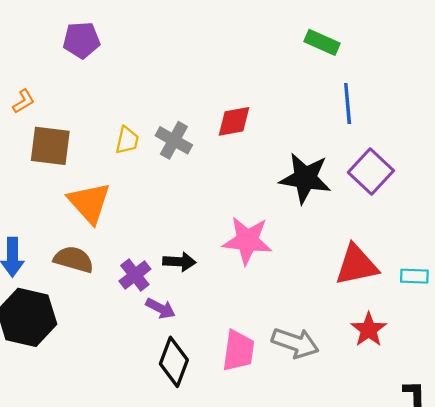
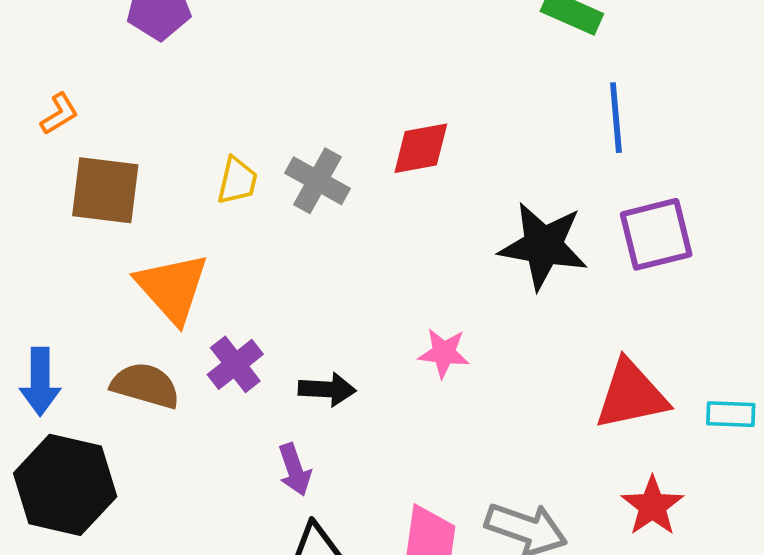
purple square: (371, 171) -> (656, 234), turned 33
pink star: (247, 240) -> (444, 353), size x0.6
purple cross: (135, 275) -> (235, 364), moved
purple arrow: (161, 308) -> (295, 470), turned 44

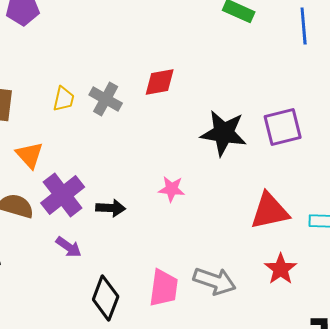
blue line: (616, 118) -> (304, 26), moved
orange triangle: (172, 288) -> (30, 155), size x0.7
purple cross: (235, 364) -> (63, 195), size x1.5
purple arrow: (295, 470) -> (69, 247), moved, turned -36

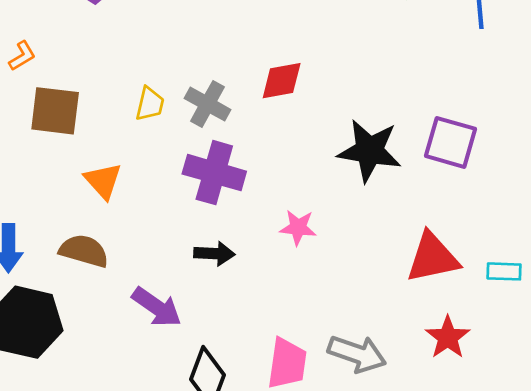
purple square: (283, 127) -> (450, 142), turned 30
purple cross: (63, 195) -> (214, 173), moved, turned -36
purple arrow: (69, 247) -> (157, 307), size x1.4

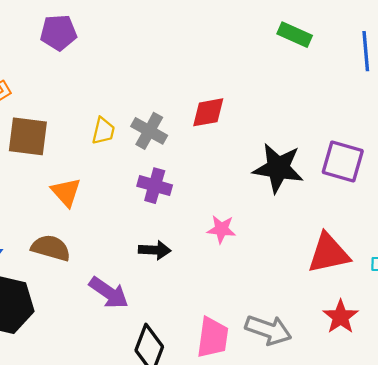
purple cross: (214, 173) -> (155, 186), size x0.7

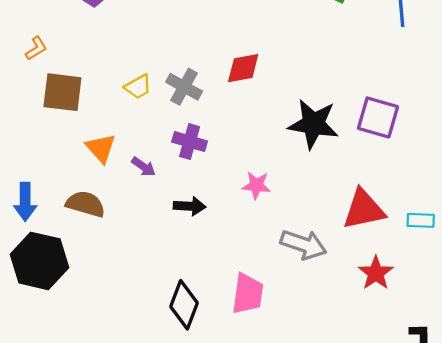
yellow trapezoid: (103, 131) -> (138, 87), turned 48
purple arrow: (109, 293) -> (144, 167), moved, size x0.6
gray arrow: (268, 330) -> (303, 244), moved

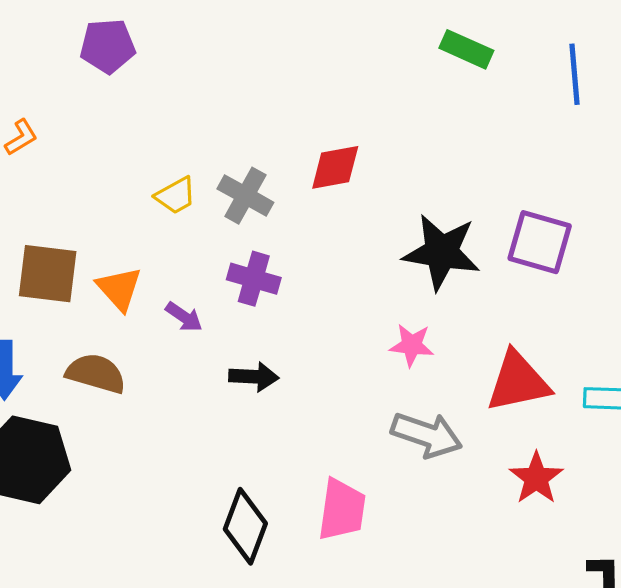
brown square: (62, 92) -> (48, 274), moved
pink star: (256, 185) -> (412, 345), moved

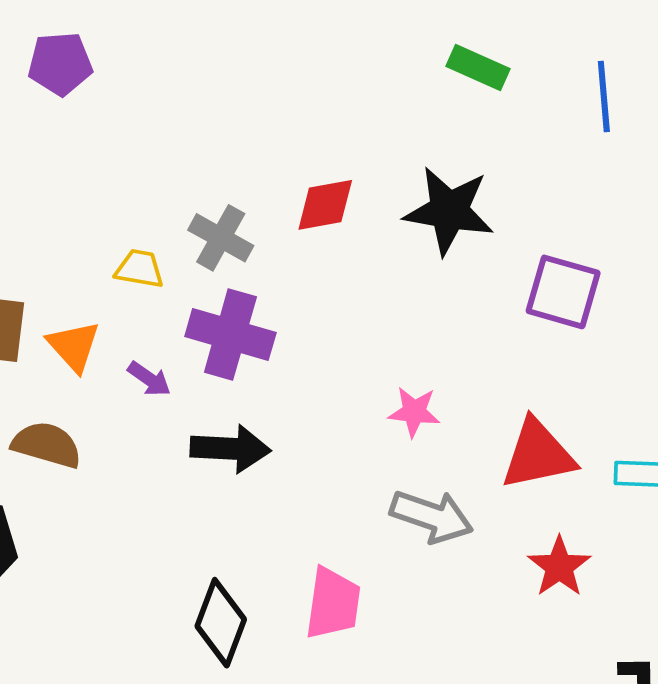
yellow trapezoid: (176, 196) -> (140, 269), moved, turned -141
black star: (442, 252) -> (449, 211), moved
purple cross: (254, 279) -> (230, 334), size x1.4
black arrow: (254, 377) -> (230, 449), size x1.4

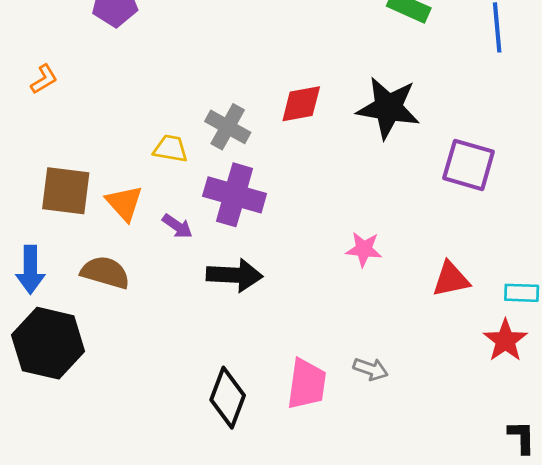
red triangle: (538, 454) -> (451, 279), size x0.7
gray arrow: (432, 516) -> (371, 369), moved, size x0.6
red star: (559, 567) -> (505, 340), moved

